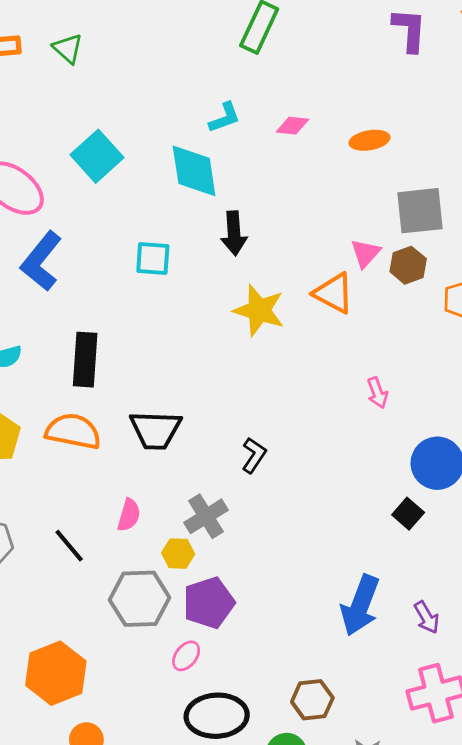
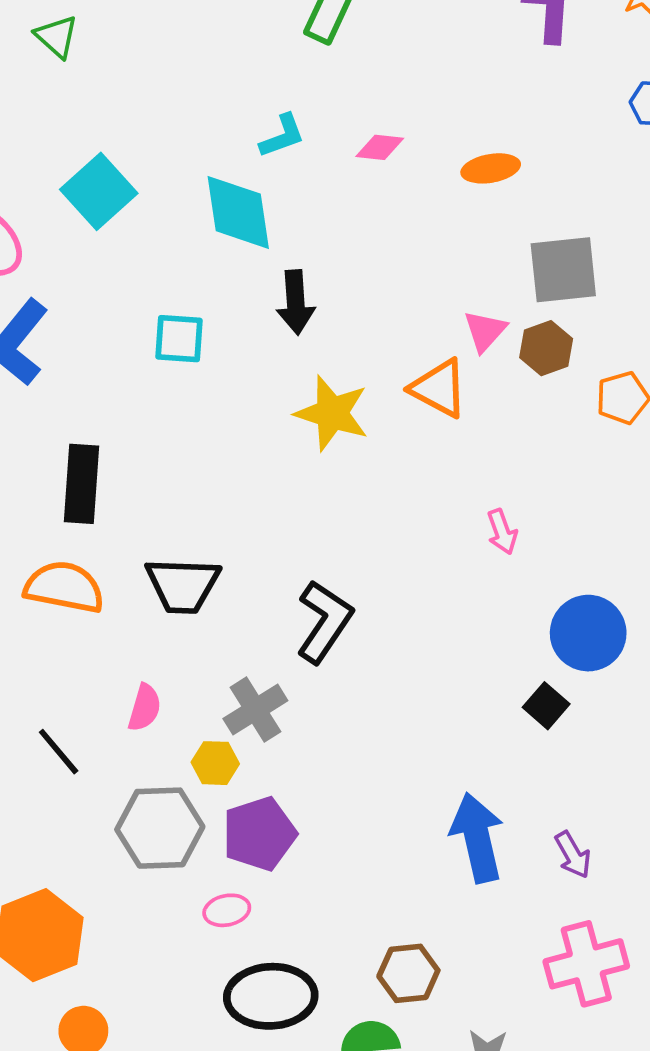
black L-shape: (254, 455) -> (324, 622), size x1.6
blue arrow: (360, 605) -> (477, 838), turned 146
pink ellipse: (186, 656) -> (227, 910), turned 40

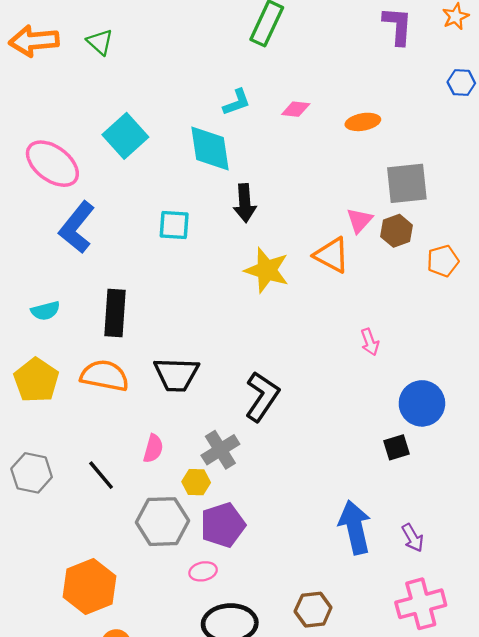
black square: (546, 706) -> (396, 447), turned 32

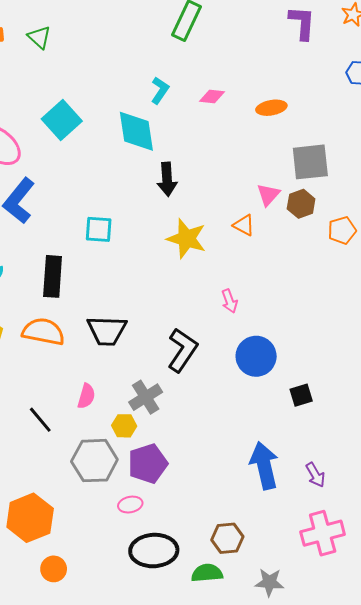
cyan L-shape: (237, 102) -> (160, 90), turned -36
cyan square: (174, 225) -> (99, 229), moved
orange triangle: (332, 255) -> (244, 225), size x0.7
pink arrow: (370, 342) -> (229, 301), moved
blue circle: (422, 403) -> (256, 356), moved

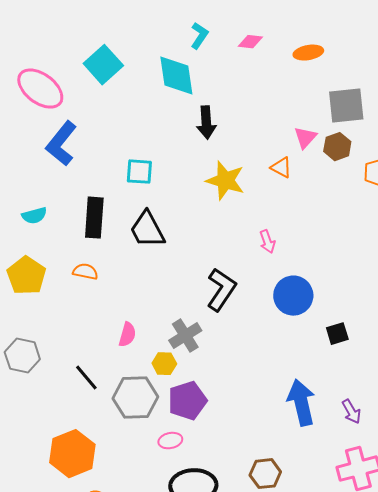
black trapezoid: (107, 331) -> (147, 230), moved, turned 60
orange semicircle: (43, 332) -> (85, 272), size x0.6
black line: (40, 420) -> (86, 378), moved

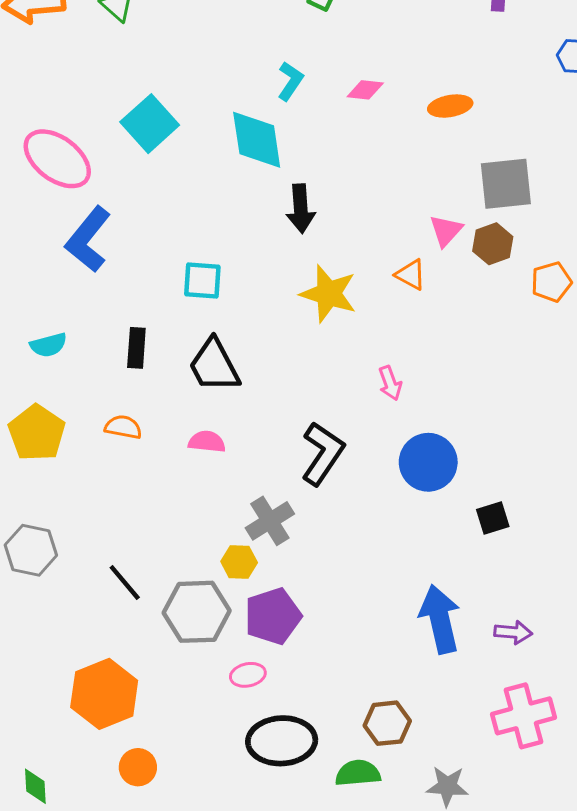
black rectangle: (94, 218) -> (136, 348), size x0.7
pink semicircle: (127, 335) -> (207, 442), moved, turned -100
purple arrow: (351, 412) -> (513, 632), turned -55

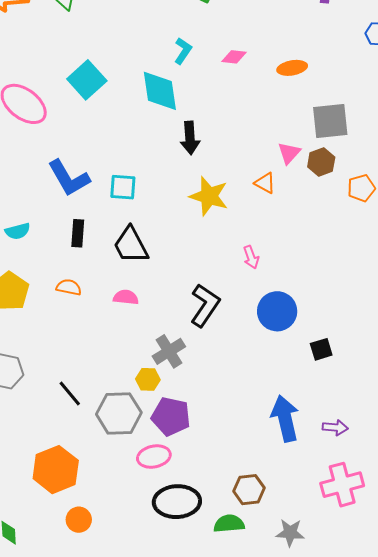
blue L-shape: (88, 239) -> (69, 178), moved, turned -69
purple pentagon: (273, 616) -> (171, 416), turned 30
pink ellipse: (248, 675) -> (154, 457), size x1.4

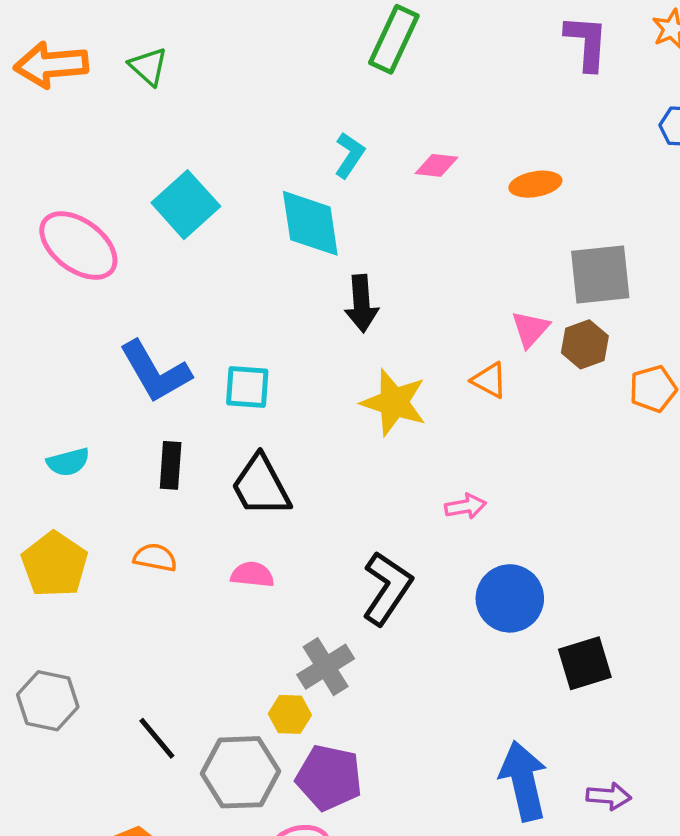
pink arrow: (251, 257) -> (465, 506), turned -80
black square: (321, 349) -> (585, 663), size x1.4

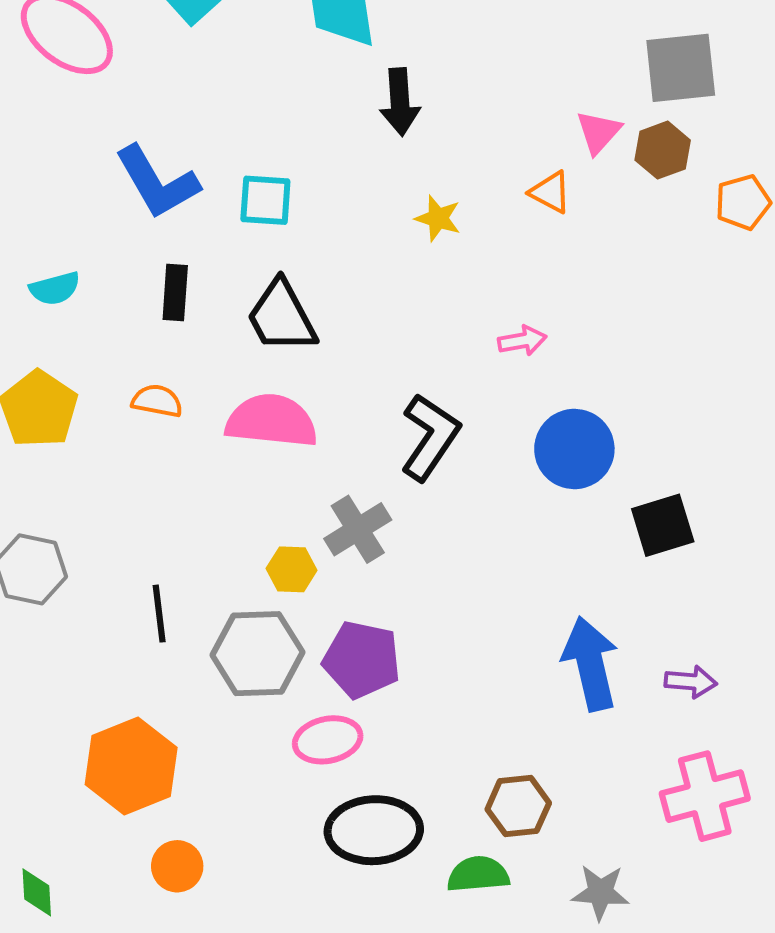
yellow star: (394, 402) -> (438, 218), size x0.6
pink semicircle: (252, 575) -> (271, 421), size x1.8
yellow hexagon: (290, 714) -> (292, 569), moved
black line: (157, 738) -> (159, 614), turned 33

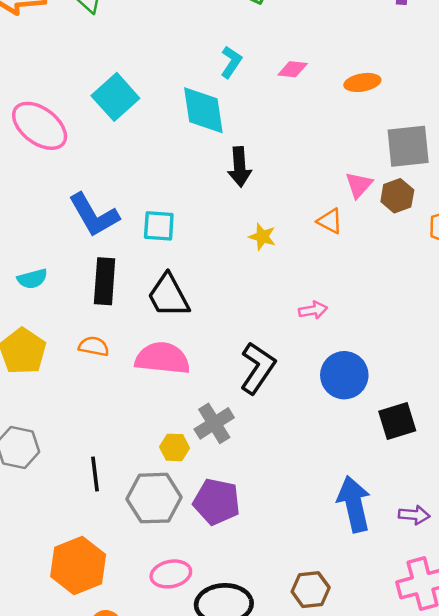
black rectangle: (175, 293) -> (105, 281), size x1.4
pink ellipse: (328, 740) -> (171, 574), moved

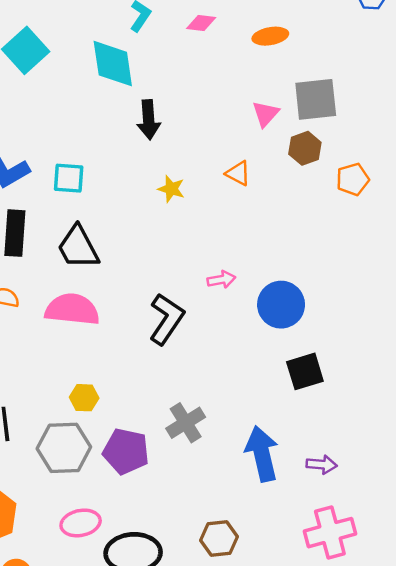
pink triangle: (359, 185) -> (266, 114), moved
pink arrow: (313, 310) -> (221, 280), moved
blue circle: (344, 375) -> (281, 305), moved
gray cross: (214, 423) -> (186, 423), moved

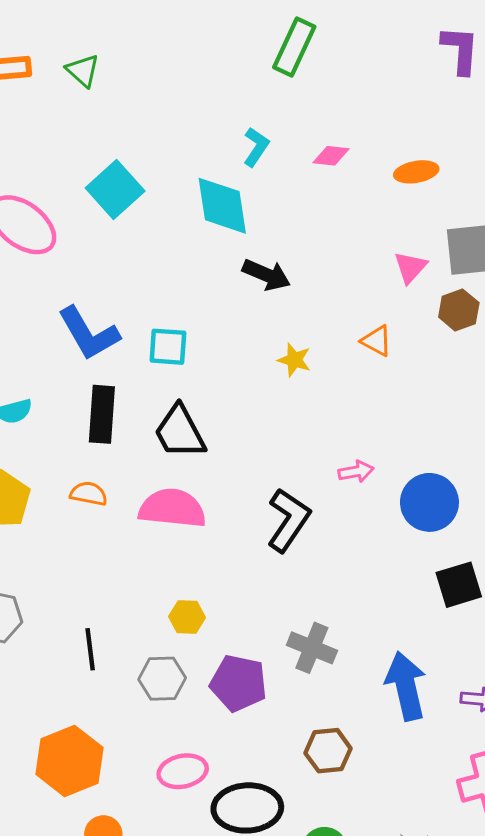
black arrow: (149, 120) -> (266, 275), turned -63
gray cross: (186, 423) -> (312, 648), turned -36
gray hexagon: (64, 448) -> (162, 679), size x0.7
brown hexagon: (219, 538) -> (328, 751), moved

